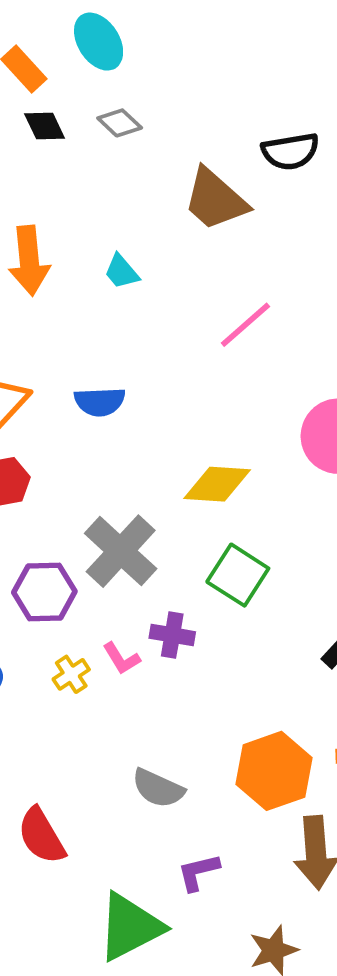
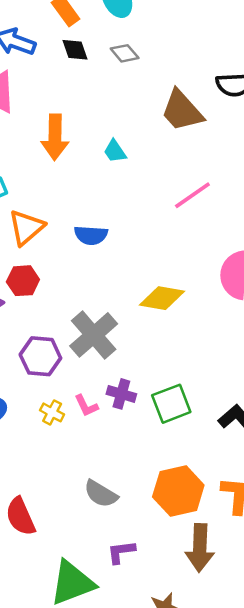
green square: (238, 575) -> (171, 404), moved, turned 30
yellow cross: (71, 674) -> (52, 412), turned -35

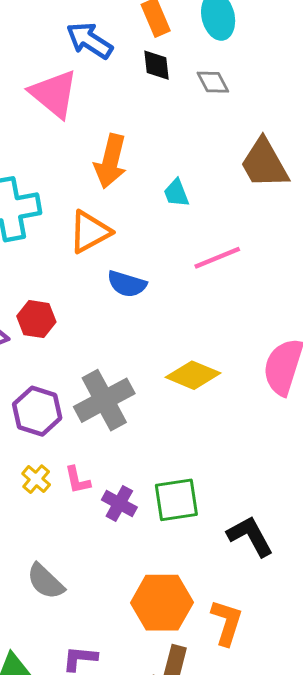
pink line: (192, 195) -> (217, 258), moved
orange triangle: (26, 227) -> (90, 232), moved
purple cross: (121, 394) -> (119, 504), moved
gray semicircle: (101, 494) -> (45, 581), moved

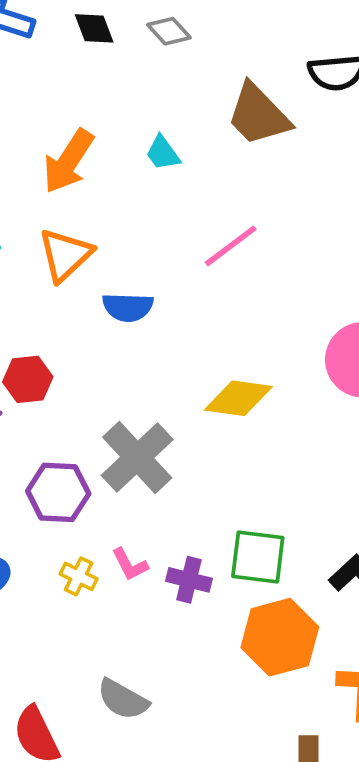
orange arrow: (111, 161) -> (68, 161), turned 34
cyan trapezoid: (176, 193) -> (163, 153), moved
green square: (176, 500) -> (258, 557), turned 30
orange hexagon: (162, 603) -> (280, 637), moved

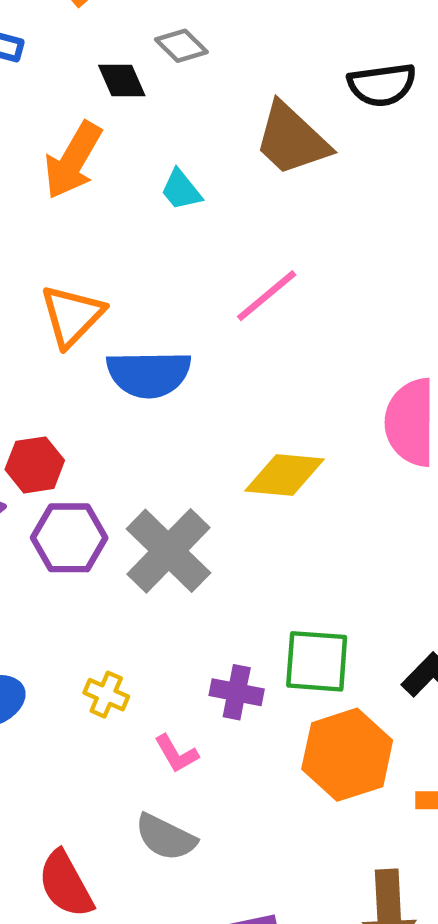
black diamond: (94, 28) -> (122, 81), moved
orange arrow: (68, 161) -> (73, 160), moved
blue semicircle: (128, 307) -> (149, 374), size x1.4
purple hexagon: (58, 492) -> (69, 538), moved
pink L-shape: (130, 564) -> (176, 754), moved

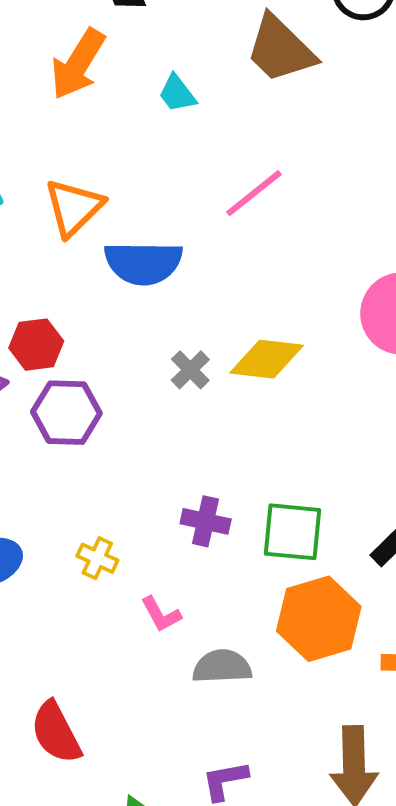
gray cross: (169, 551) -> (190, 370), moved, size x0.5
purple cross: (237, 692) -> (206, 521), moved
gray semicircle: (166, 837) -> (222, 667), moved, turned 150

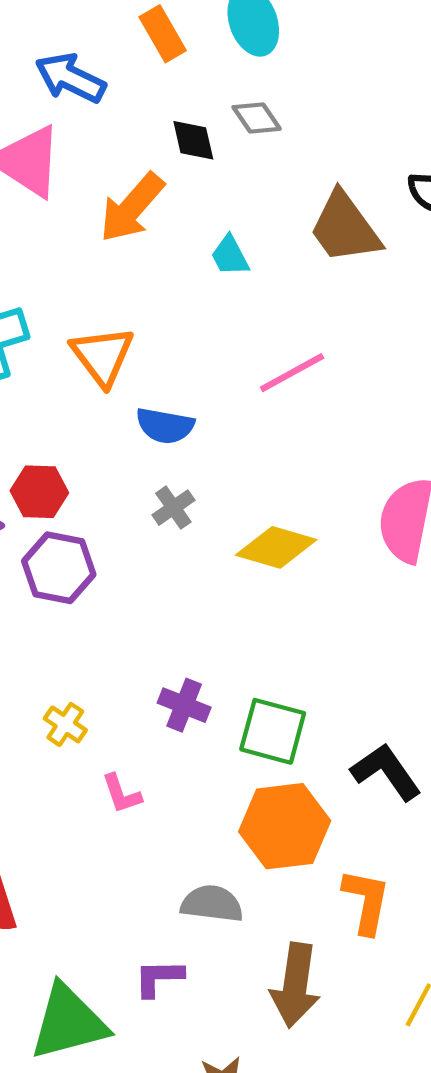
orange triangle: (74, 207) -> (102, 356), turned -32
blue semicircle: (143, 263) -> (165, 426), size x0.7
gray cross: (190, 370) -> (173, 508), moved
gray semicircle: (222, 667) -> (212, 904), moved

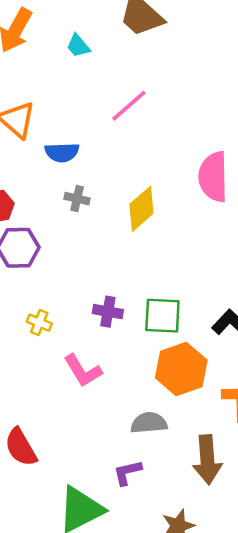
gray cross: (173, 508) -> (77, 199), turned -30
yellow diamond: (276, 547) -> (141, 209), turned -45
yellow cross: (65, 724) -> (39, 323), moved
pink L-shape: (121, 794) -> (83, 371), size x1.5

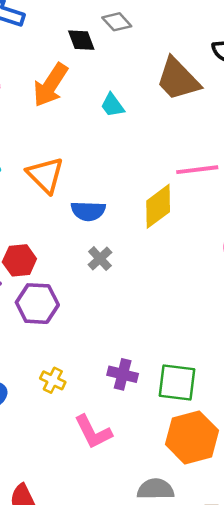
pink line: (129, 106) -> (197, 170), moved, turned 30
gray cross: (77, 199) -> (100, 259), turned 30
yellow diamond: (141, 209) -> (158, 206), moved

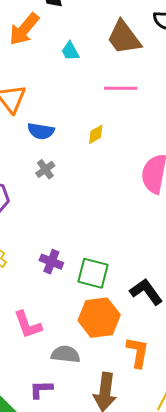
pink line: (197, 170) -> (121, 88), moved
yellow diamond: (158, 206) -> (96, 134), size x0.6
pink L-shape: (93, 432) -> (28, 325), moved

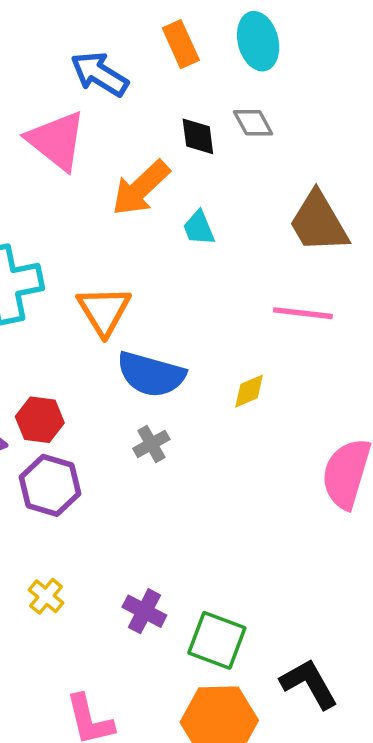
cyan trapezoid: (70, 51) -> (199, 228), moved
blue semicircle: (41, 131) -> (151, 374), size x1.4

